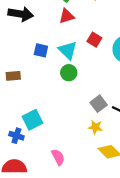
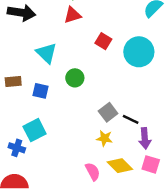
blue square: (41, 50) -> (40, 91), moved
cyan triangle: (68, 50) -> (46, 53), moved
pink semicircle: (58, 157) -> (93, 172), moved

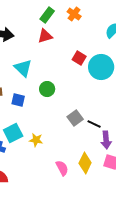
red square: (103, 41) -> (79, 58), moved
yellow star: (104, 138) -> (36, 140), moved
yellow diamond: (120, 166) -> (85, 163), turned 70

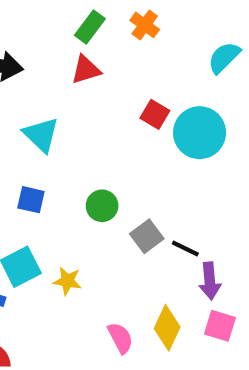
green circle: (47, 89) -> (102, 206), moved

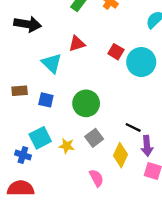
red triangle: (86, 70) -> (77, 44), moved
green circle: (102, 206) -> (86, 103), size x1.5
gray square: (147, 236) -> (94, 138), moved
yellow diamond: (167, 328) -> (121, 155), moved

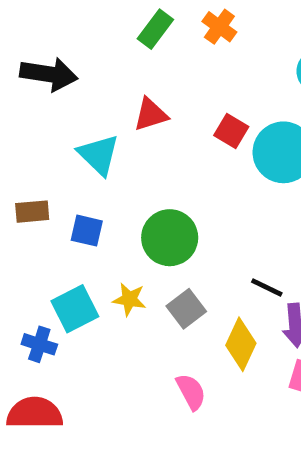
yellow star: (67, 146) -> (129, 299), moved

